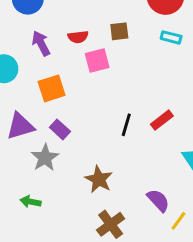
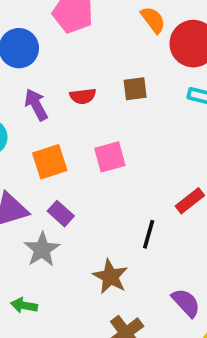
pink square: (97, 60) -> (110, 157), moved
black line: (126, 125) -> (149, 234), moved

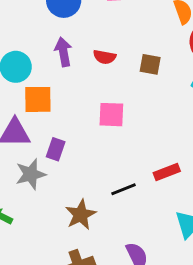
orange square: (50, 162) -> (38, 99), moved
purple rectangle: (61, 214) -> (56, 149), turned 50
black line: (149, 234) -> (123, 189), turned 35

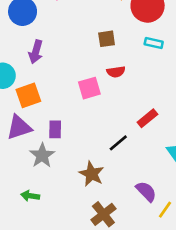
purple arrow: (63, 52) -> (36, 52), turned -135
red semicircle: (105, 57) -> (116, 72), moved

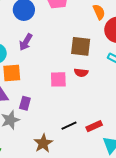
brown square: (107, 39) -> (81, 46), size x1.5
red rectangle: (147, 118) -> (94, 126), moved

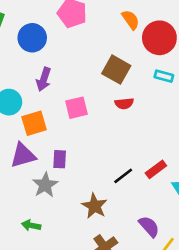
brown square: (81, 46) -> (116, 70), turned 35
pink square: (58, 79) -> (76, 108), moved

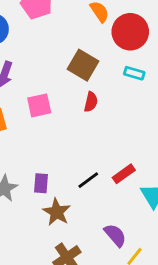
red semicircle: (124, 103) -> (91, 102), turned -72
purple rectangle: (60, 159) -> (41, 183), moved

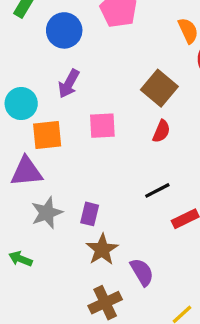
black line: (88, 180) -> (157, 190), moved
purple semicircle: (115, 235) -> (142, 272), moved

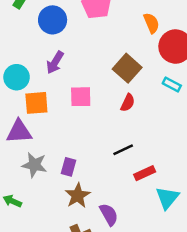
gray star: (47, 213) -> (34, 165), turned 30

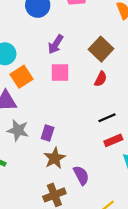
purple arrow: (55, 62) -> (56, 44), moved
orange square: (36, 103) -> (21, 77), turned -30
black line: (123, 150) -> (107, 118), moved

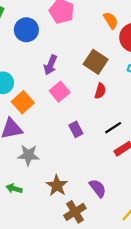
pink square: (60, 73) -> (60, 92), turned -30
purple rectangle: (48, 133) -> (76, 129), moved, turned -35
brown star: (55, 158) -> (57, 186), moved

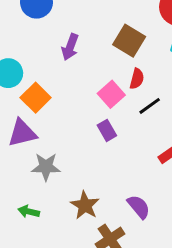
pink square: (60, 92) -> (111, 94), moved
black line: (113, 128) -> (150, 106), moved

